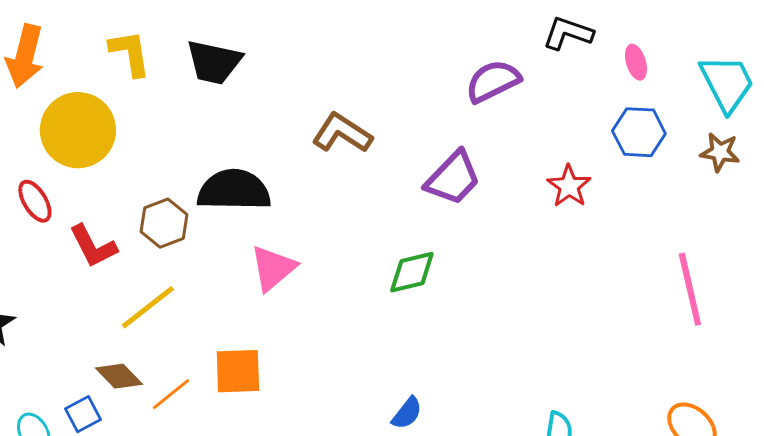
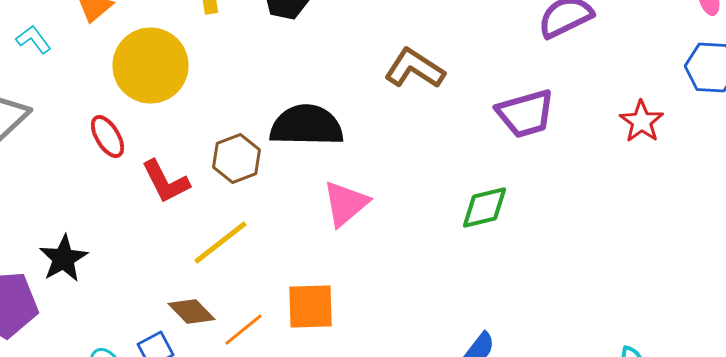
purple trapezoid: (453, 178) -> (526, 114), turned 30

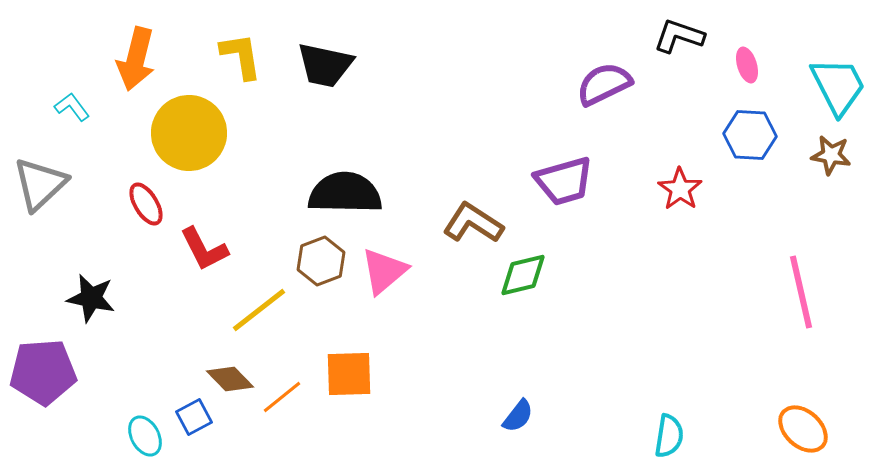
brown L-shape: (414, 69) -> (473, 223), moved
brown hexagon: (236, 159) -> (321, 261), moved
black star: (64, 259) -> (91, 298), moved, turned -30

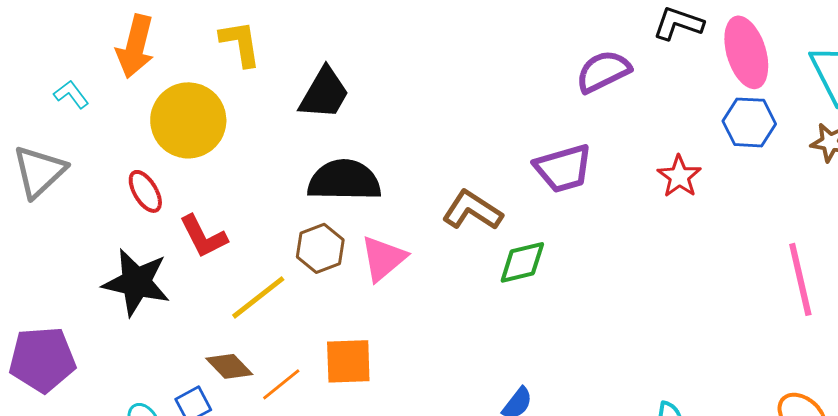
black trapezoid: (325, 65) -> (324, 93), moved, turned -72
pink ellipse: (747, 65) -> (746, 52), size x2.0
black star: (91, 298) -> (136, 282), moved, size x1.4

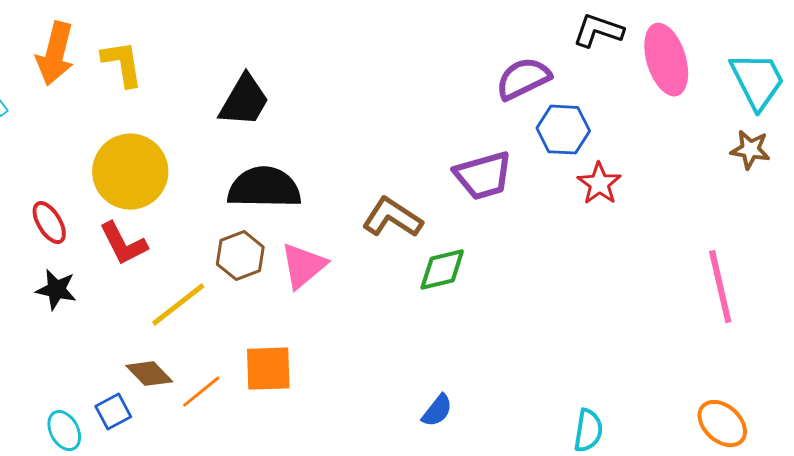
yellow L-shape: (240, 43) -> (122, 64), moved
yellow circle: (188, 120) -> (130, 172), moved
blue hexagon: (749, 122) -> (563, 130), moved
red ellipse: (145, 191) -> (49, 223), moved
black star: (136, 282) -> (56, 290), size x0.6

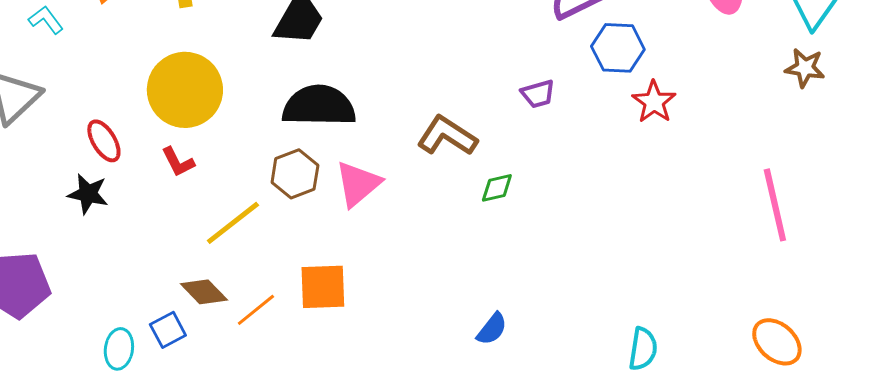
purple trapezoid: (483, 176) -> (538, 94), size x0.6
red L-shape: (123, 244) -> (178, 162), size x0.7
green diamond: (442, 270) -> (497, 188), size x0.7
black star: (56, 290) -> (88, 194), moved
cyan ellipse: (64, 431) -> (119, 349), turned 36

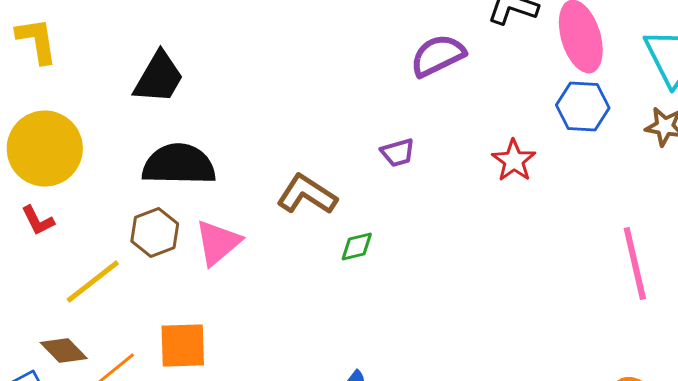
blue hexagon: (618, 48) -> (583, 107), moved

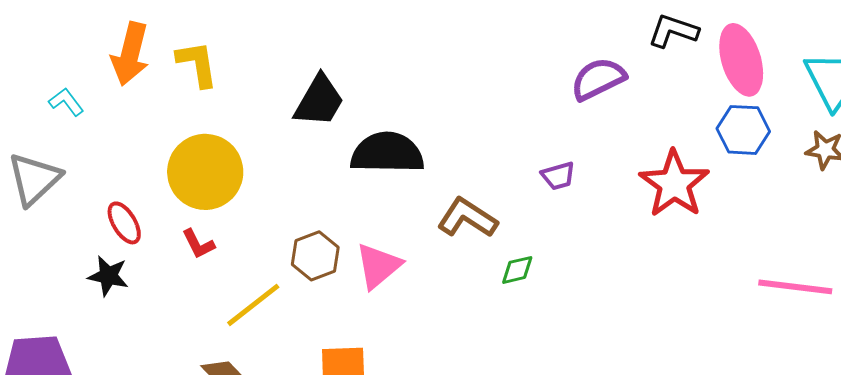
red star: (514, 161) -> (674, 184), size x1.6
black semicircle: (179, 165) -> (387, 153), moved
pink line: (635, 264) -> (795, 287), turned -70

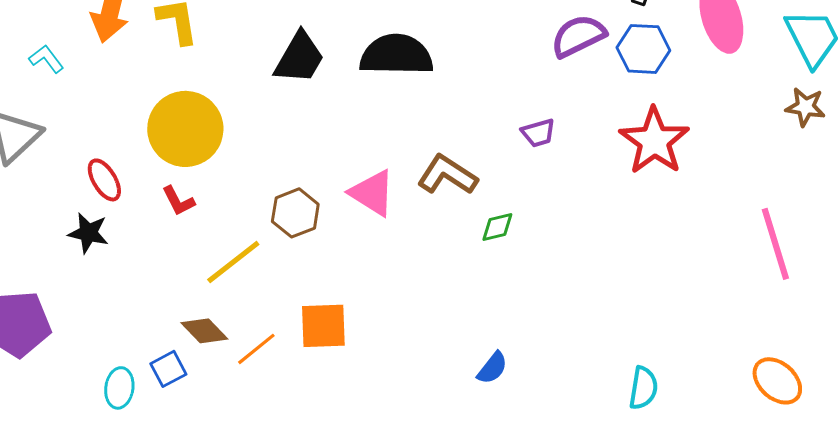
blue hexagon: (743, 130) -> (643, 49), moved
black semicircle: (387, 153) -> (396, 55), moved
pink triangle: (378, 266) -> (372, 193), moved, turned -48
pink line: (795, 287) -> (775, 244), turned 66

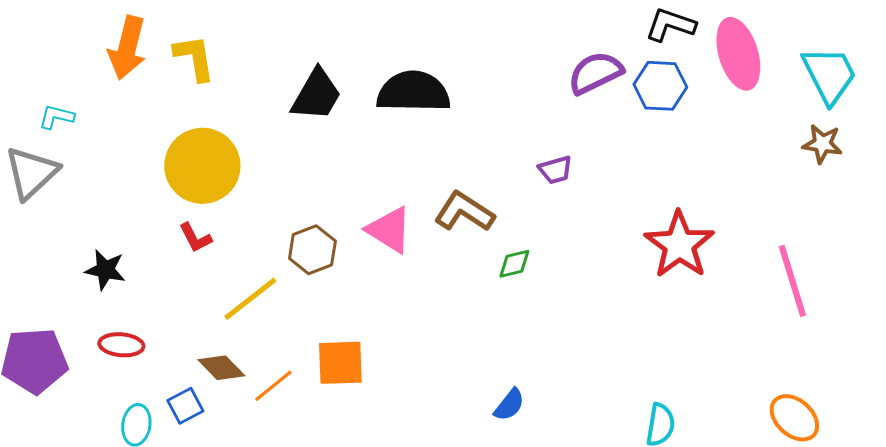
cyan L-shape: (46, 59) -> (56, 117), moved, turned -39
red star: (654, 141) -> (679, 245), moved
red ellipse: (104, 180) -> (121, 345), moved, turned -54

